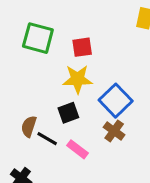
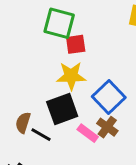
green square: (38, 38) -> (59, 23), moved
black square: (68, 113) -> (62, 109), size x1.5
pink rectangle: (78, 149) -> (88, 133), moved

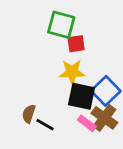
black square: (62, 109) -> (81, 96), moved, turned 32
brown cross: (107, 127) -> (104, 118), size x1.4

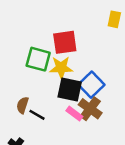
green square: (61, 25) -> (38, 59), moved
red square: (76, 44) -> (65, 42), size x1.5

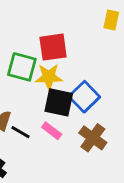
brown cross: (90, 109) -> (93, 138), moved
pink rectangle: (74, 114) -> (52, 131), moved

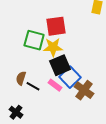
blue square: (84, 97) -> (70, 77), moved
black square: (59, 102) -> (60, 65), turned -35

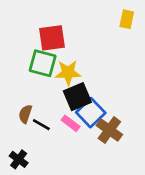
red square: (56, 26) -> (52, 38), moved

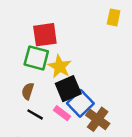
yellow star: (68, 73) -> (60, 67), turned 30
brown semicircle: (25, 114) -> (28, 91), moved

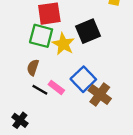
black square: (68, 89) -> (88, 31), moved
pink rectangle: (62, 113) -> (56, 87), moved

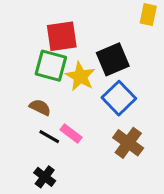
brown semicircle: (33, 67) -> (40, 107), turned 98
blue square: (83, 79) -> (119, 98), moved
black cross: (20, 120) -> (45, 177), moved

